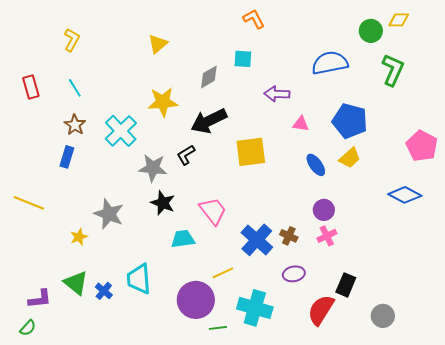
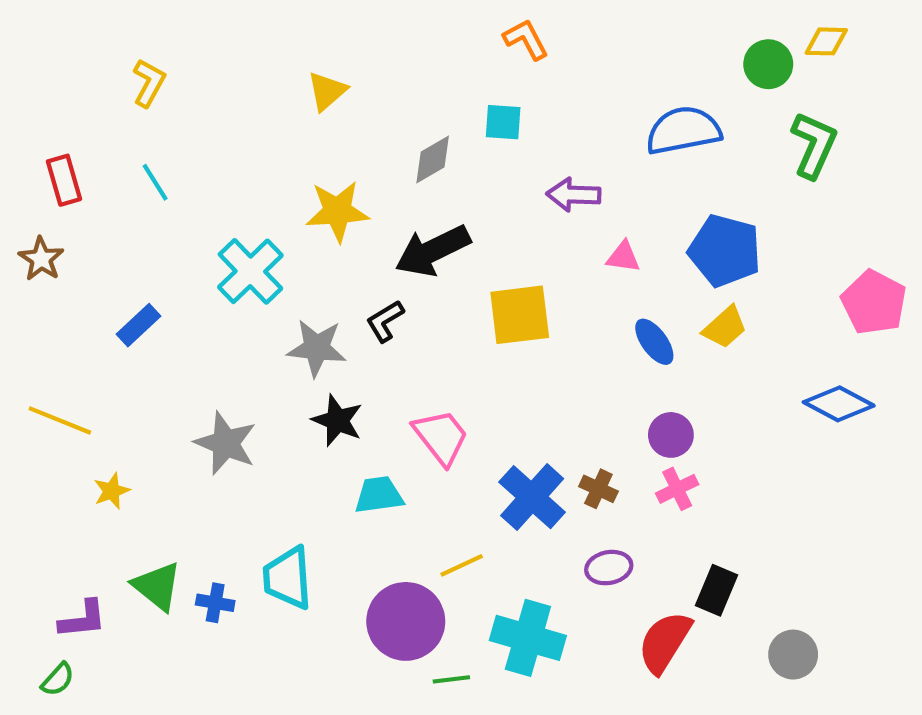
brown star: (75, 125) -> (41, 259), moved
blue rectangle: (67, 157) -> (139, 325), turned 30
yellow star: (79, 237) -> (112, 491), moved
blue cross: (104, 291) -> (215, 603), turned -30

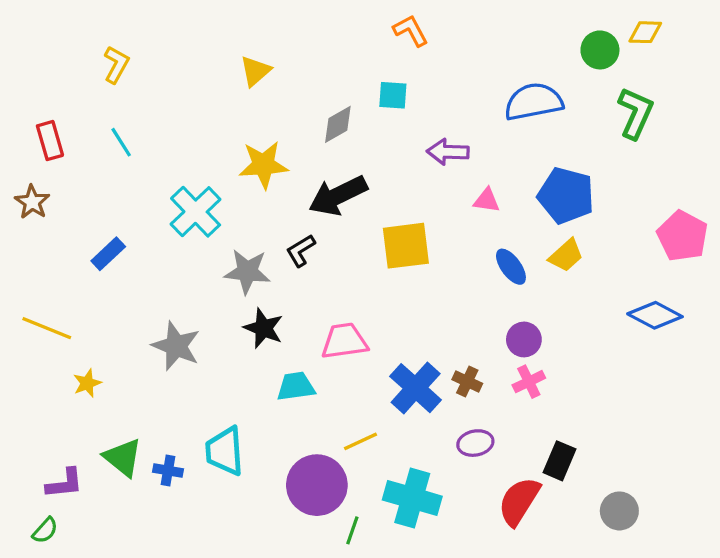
pink trapezoid: (441, 437) -> (344, 341), turned -60
green line: (451, 679) -> (352, 530), turned -64

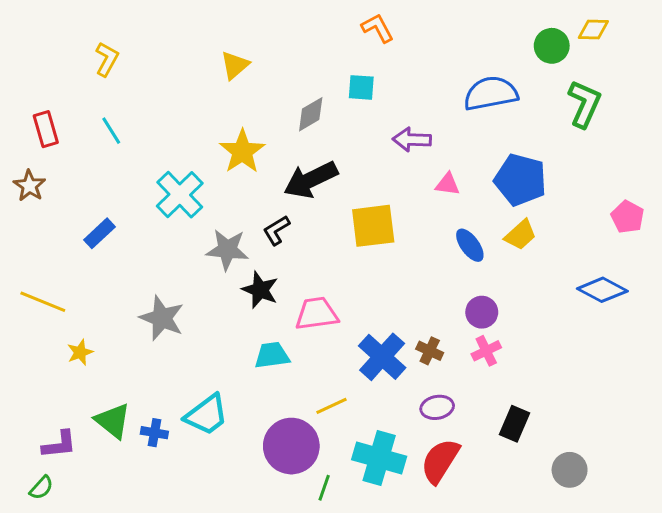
yellow star: (263, 165) -> (242, 151), turned -30
pink pentagon: (682, 236) -> (628, 217), size x0.7
black star: (263, 328) -> (260, 290), moved
cyan trapezoid: (225, 451) -> (207, 415), turned -123
red semicircle: (519, 501) -> (440, 461), moved

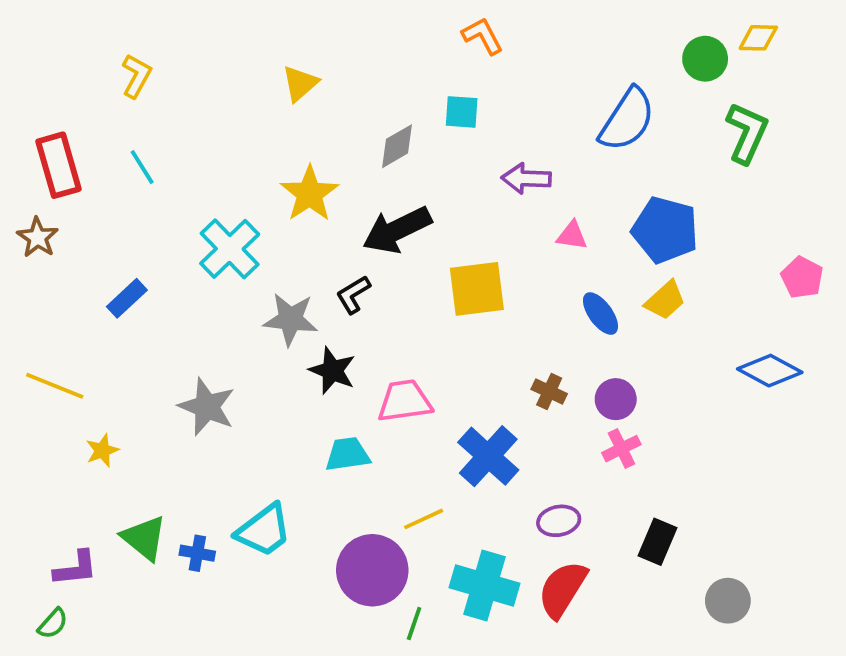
blue semicircle: (491, 93) -> (627, 120), turned 134
red rectangle: (46, 129) -> (59, 165), size x1.4
brown cross: (430, 351) -> (549, 392), moved

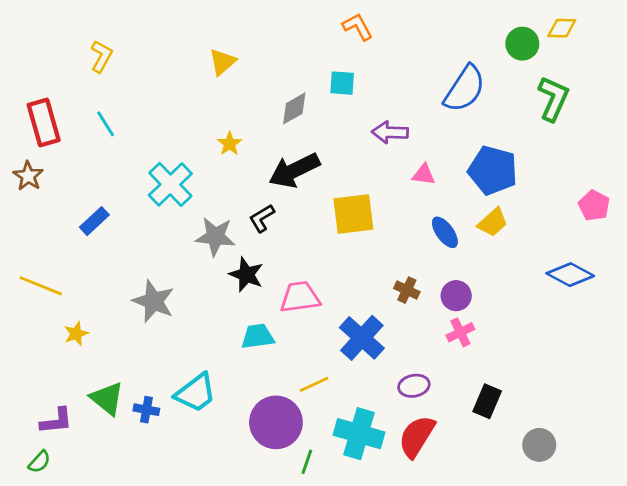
yellow star: (310, 194) -> (229, 144), size x0.6

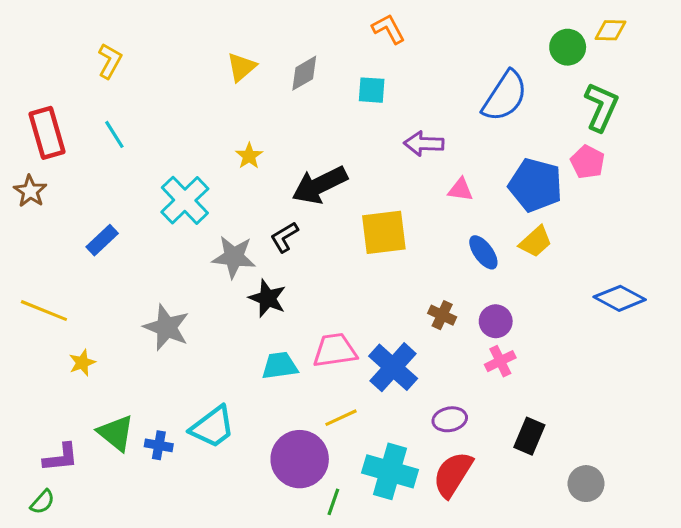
gray diamond: (294, 108) -> (304, 73), moved
pink pentagon: (594, 206) -> (588, 162), moved
pink trapezoid: (300, 297) -> (335, 350), moved

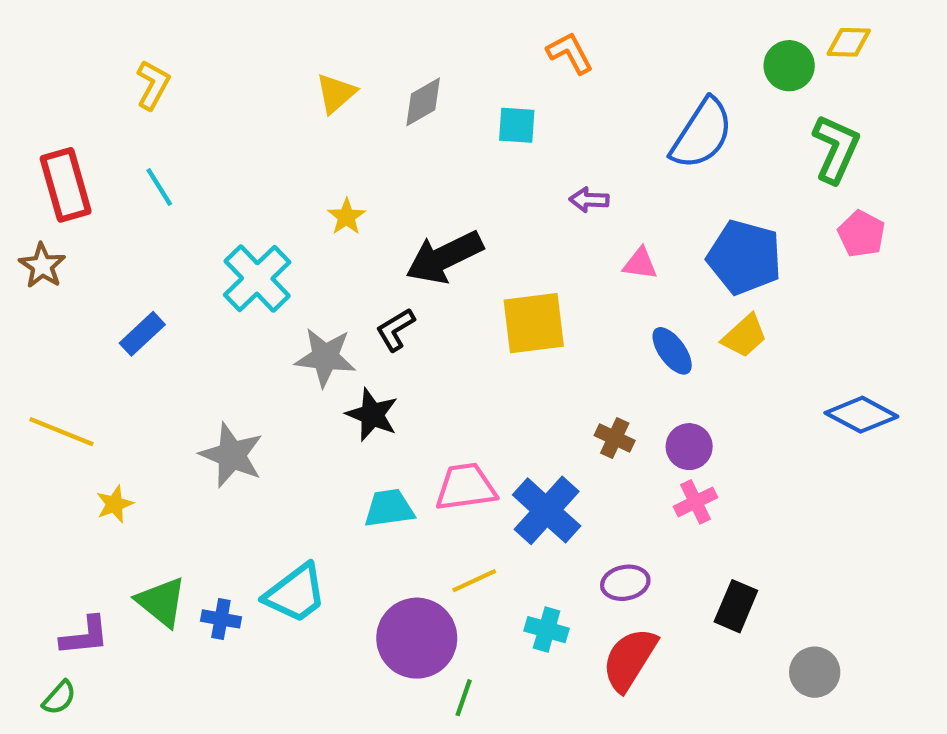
orange L-shape: (388, 29) -> (570, 53), moved
purple arrow: (424, 144) -> (589, 200), size x0.7
pink pentagon: (588, 162) -> (861, 234), moved
cyan cross: (390, 471) -> (547, 630), moved, size x0.6

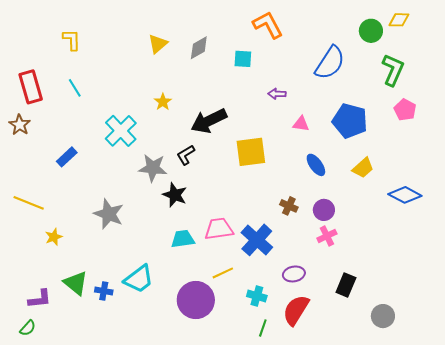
orange L-shape: (570, 53) -> (268, 25), size x1.4
yellow L-shape: (153, 85) -> (72, 40), turned -30
yellow trapezoid: (744, 336) -> (363, 168), moved
green line: (464, 698) -> (263, 328), moved

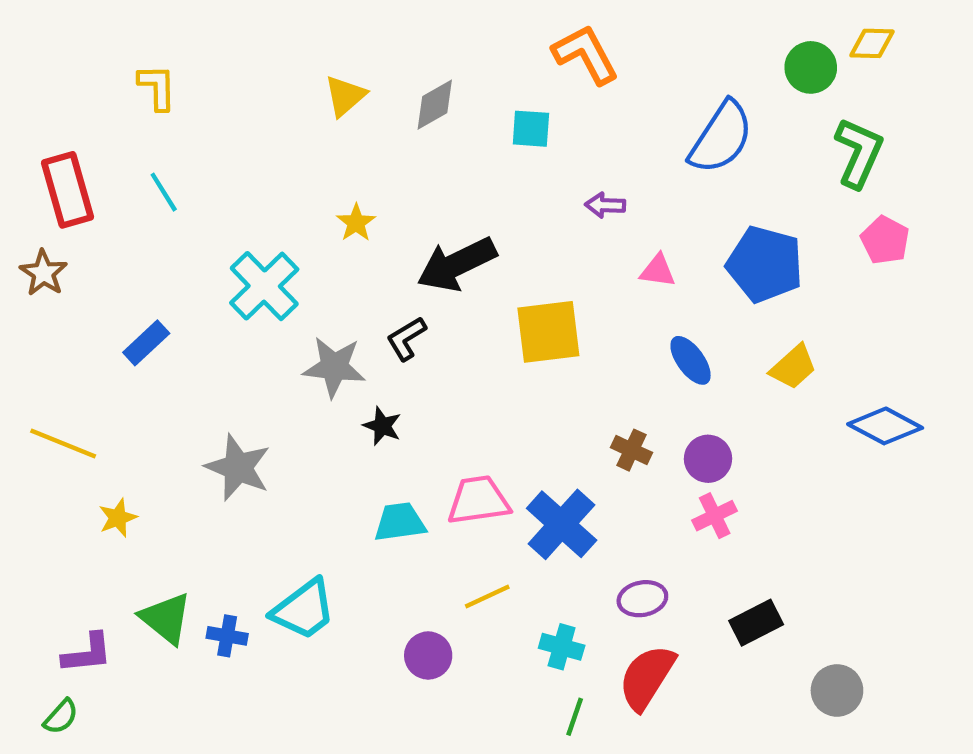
black star: (175, 195) -> (382, 426), size x0.7
black rectangle: (346, 285) -> (756, 623), turned 40
purple circle: (196, 300) -> (428, 655), size x0.6

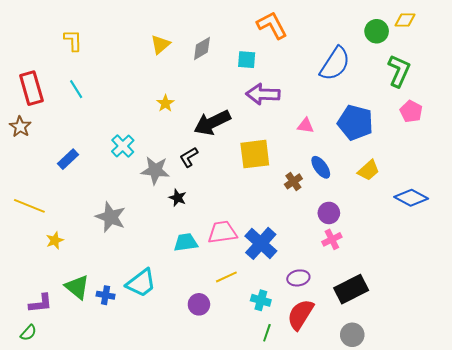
purple arrow: (605, 205) -> (263, 94), moved, size x1.8
cyan cross: (264, 286) -> (123, 146), moved, size x0.7
brown cross: (631, 450) -> (293, 181), moved, turned 30
black rectangle: (756, 623) -> (351, 289), size x1.4
gray circle: (837, 690) -> (352, 335), moved

